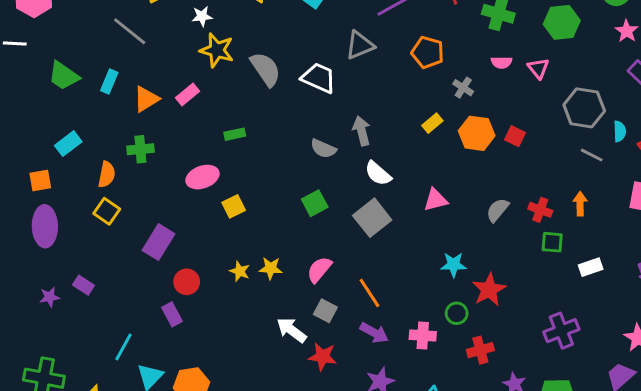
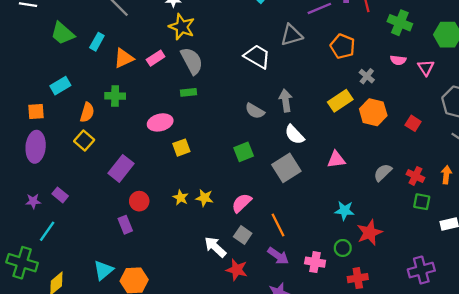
gray semicircle: (266, 69) -> (192, 61), moved
yellow rectangle: (432, 123) -> (340, 101), size x1.5
red square: (515, 136) -> (413, 123), moved
cyan line: (123, 347) -> (47, 231), moved

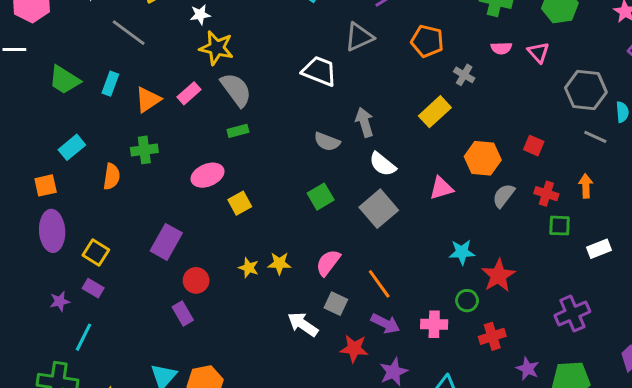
orange hexagon: (373, 112) -> (483, 158), moved
red square: (413, 123) -> (534, 146), moved
yellow square: (84, 141) -> (96, 253), moved
red star: (237, 270) -> (354, 349), moved

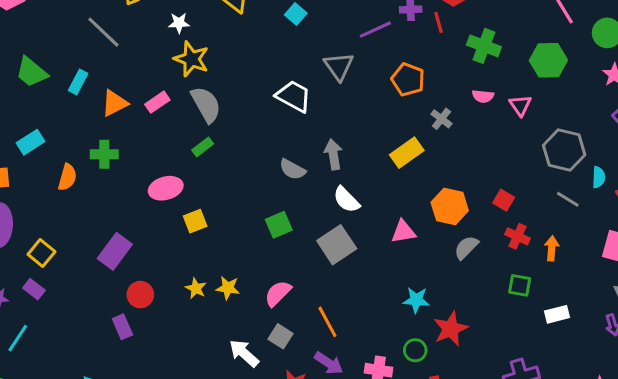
gray triangle: (359, 37) -> (339, 66), turned -48
green rectangle: (238, 131) -> (203, 147), turned -30
red cross: (546, 194) -> (517, 236), moved

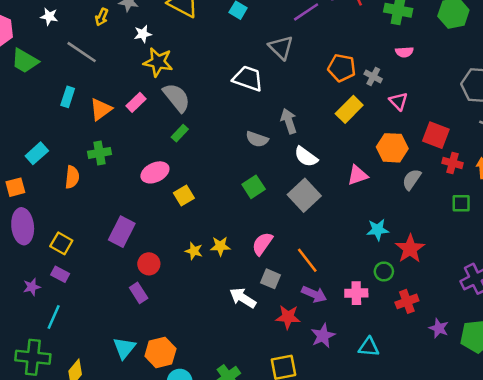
green trapezoid: (32, 72) -> (25, 61), moved
orange pentagon: (408, 79) -> (342, 68), moved
pink triangle: (520, 105) -> (398, 101), moved
red square: (504, 200) -> (436, 135), size x1.5

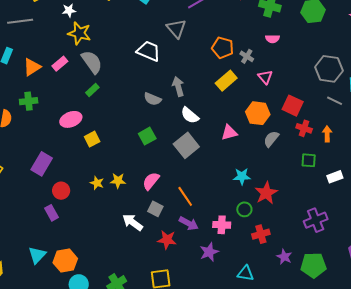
gray line: (82, 52) -> (20, 21), turned -45
purple star: (323, 336) -> (209, 252), moved
cyan triangle: (369, 347) -> (246, 273), moved

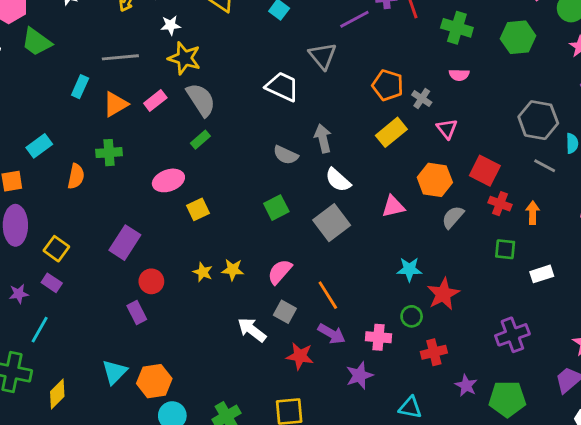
gray line: (20, 21) -> (120, 57), moved

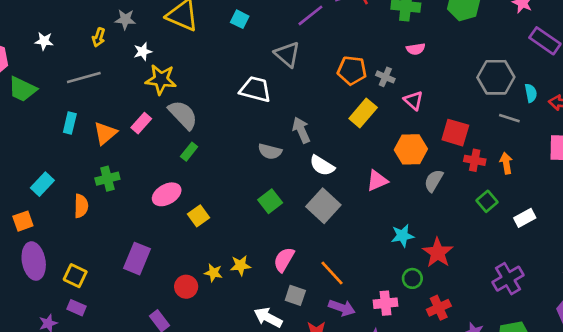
gray line: (120, 57) -> (84, 78), moved
green square: (505, 249) -> (487, 201), turned -36
red circle: (151, 281) -> (186, 287), moved

